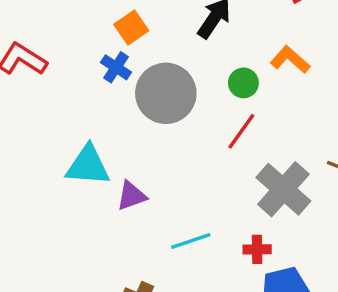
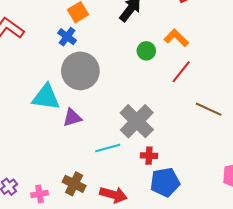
gray circle: (166, 93) -> (80, 71), moved
red line: (241, 131) -> (181, 72), moved
gray cross: (283, 189) -> (137, 121), moved

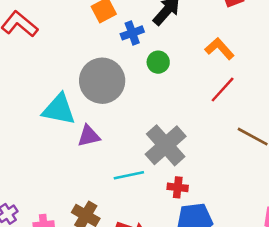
blue cross: (67, 37) -> (132, 33), moved, turned 30
green circle: (146, 51) -> (158, 62), moved

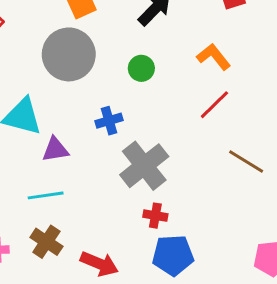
blue cross: (132, 33) -> (109, 121), moved
gray circle: (102, 81) -> (69, 54), moved
cyan line: (129, 175) -> (46, 195), moved

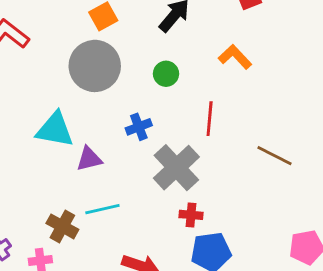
red line: (214, 105) -> (210, 119), moved, turned -36
cyan line: (46, 195) -> (102, 209), moved
brown cross: (46, 242) -> (62, 226), moved

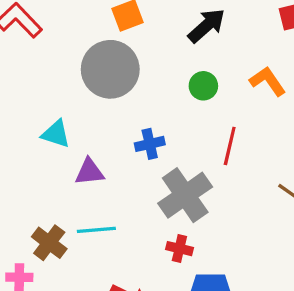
green circle: (166, 74) -> (203, 86), moved
cyan triangle: (55, 130) -> (56, 134), size x0.7
red cross: (191, 215) -> (179, 249), moved

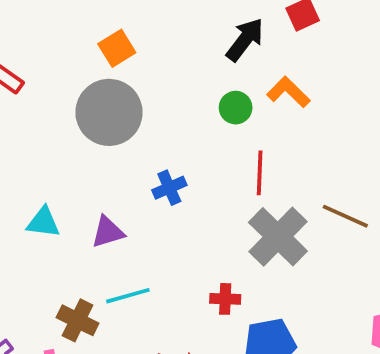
black arrow: (207, 26) -> (245, 40), moved
green circle: (203, 86) -> (236, 108), moved
cyan triangle: (56, 134) -> (43, 222), moved
gray cross: (185, 195) -> (278, 237), moved

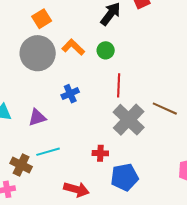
orange L-shape: (288, 92) -> (73, 47), moved

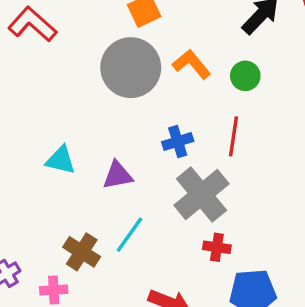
red line: (119, 85) -> (233, 136), moved
gray cross: (129, 120) -> (201, 194), moved
cyan line: (48, 152) -> (129, 235), turned -45

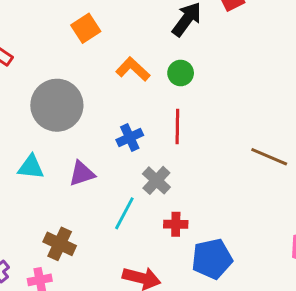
gray circle: (131, 68) -> (57, 105), moved
gray cross: (201, 194) -> (156, 180), size x0.6
cyan line: (129, 235) -> (124, 213), moved

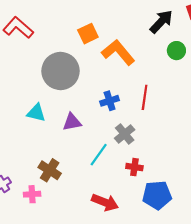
orange square: (86, 28) -> (88, 34), moved
orange L-shape: (133, 69) -> (118, 52), size x1.4
green circle: (181, 73) -> (176, 51), moved

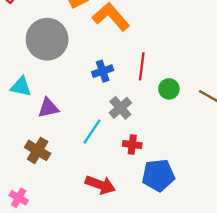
green circle: (176, 51) -> (169, 89), moved
purple triangle: (72, 122) -> (48, 108), moved
pink cross: (32, 194) -> (19, 198), moved, turned 35

